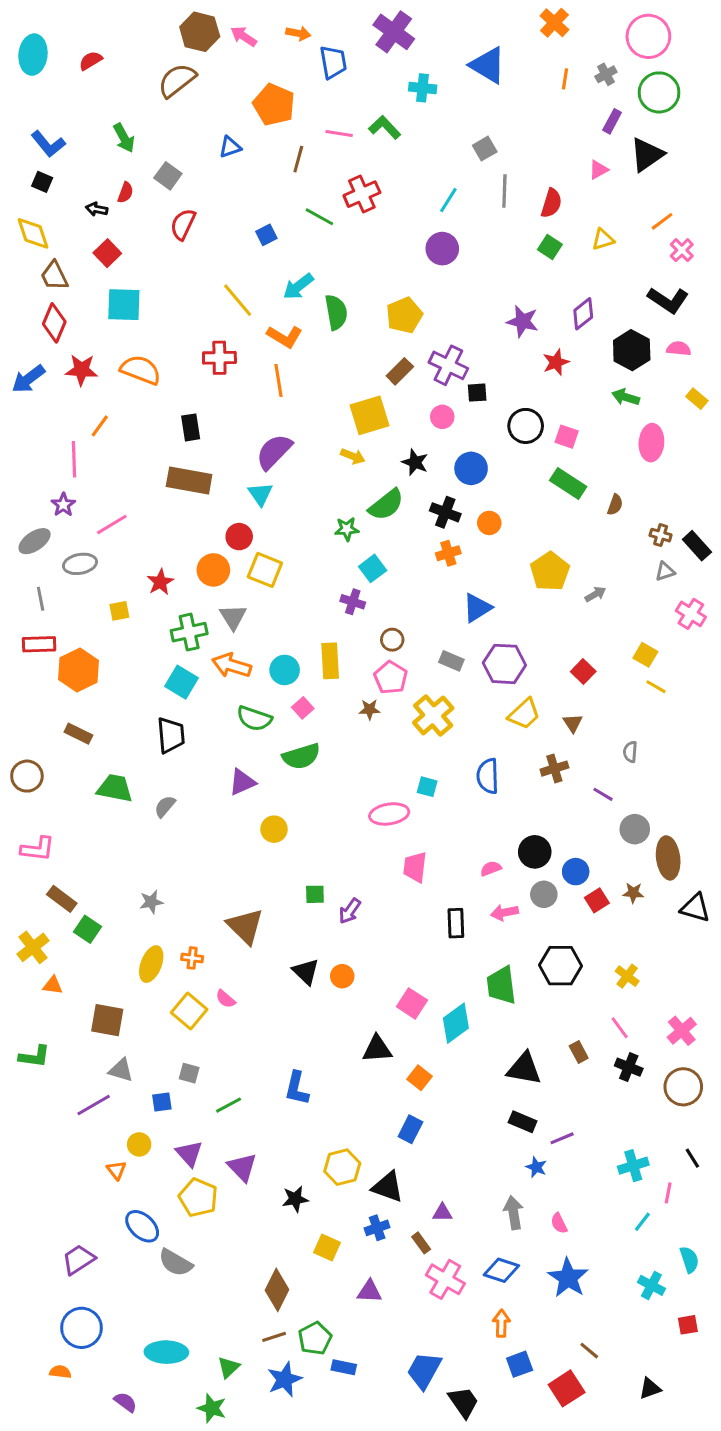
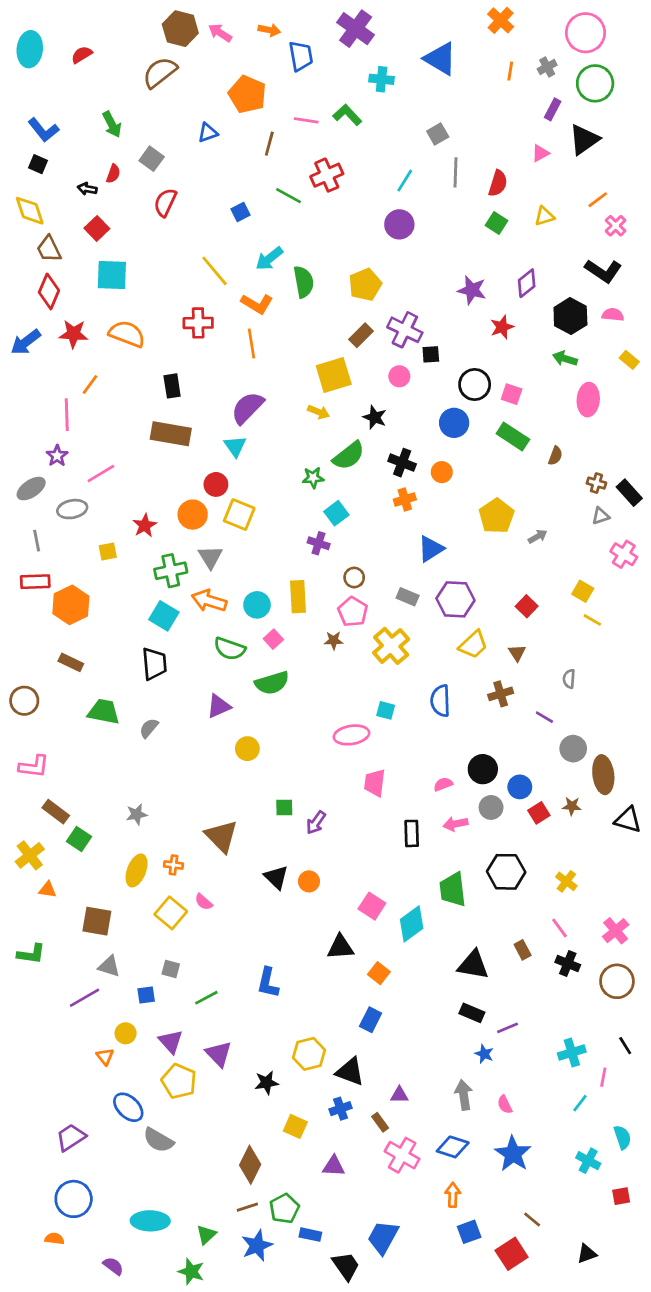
blue circle: (471, 468) -> (454, 423), moved
black trapezoid: (463, 1402) -> (346, 1266), moved

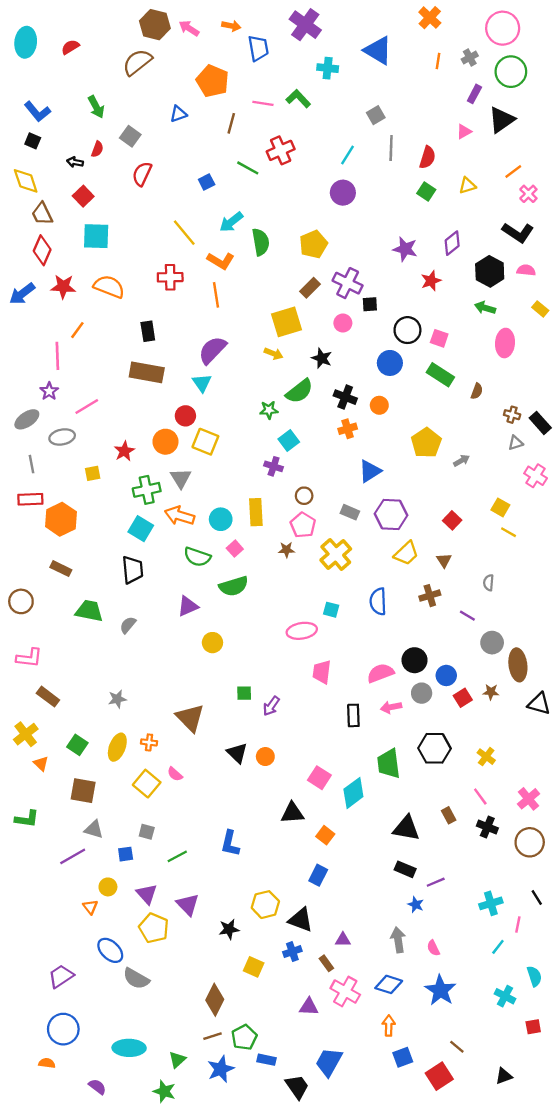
pink semicircle: (443, 784) -> (380, 673), size x1.6
green square: (79, 839) -> (77, 745), moved
orange triangle: (48, 890) -> (41, 764), turned 35
purple triangle: (334, 1166) -> (309, 1007), moved

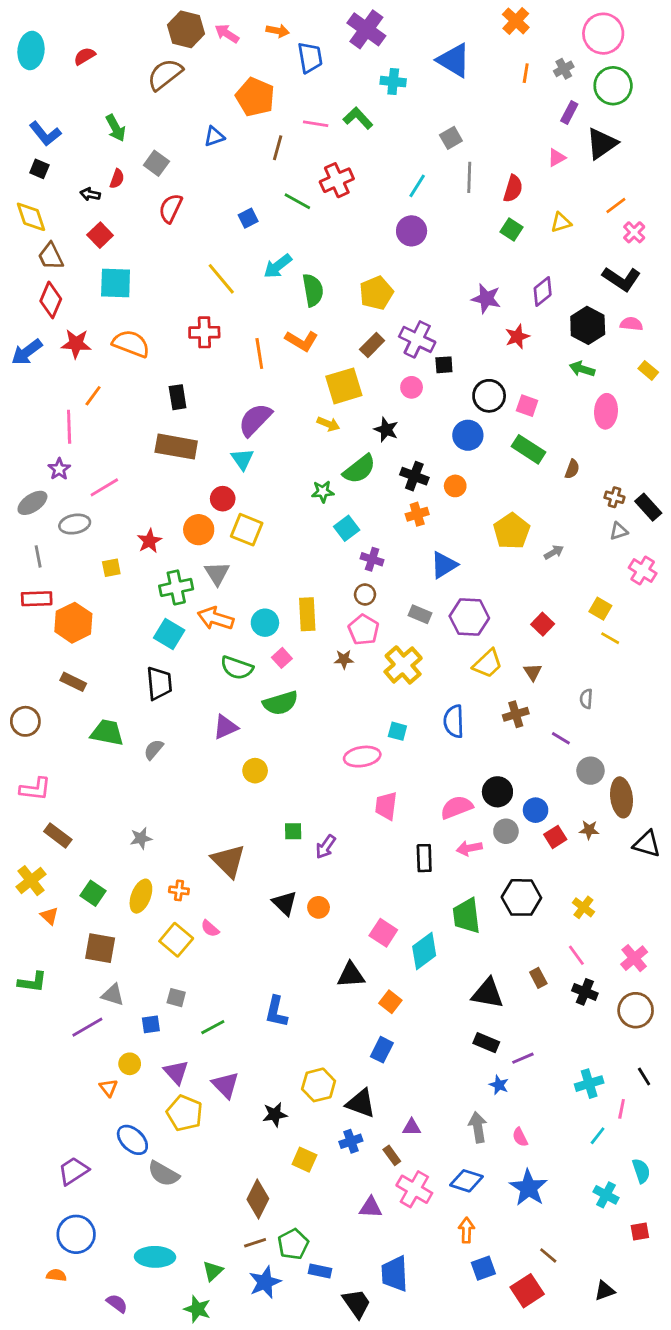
orange L-shape: (221, 261) -> (302, 341), moved
purple cross: (274, 466) -> (372, 559), moved
blue trapezoid: (329, 1062) -> (395, 1274), turned -32

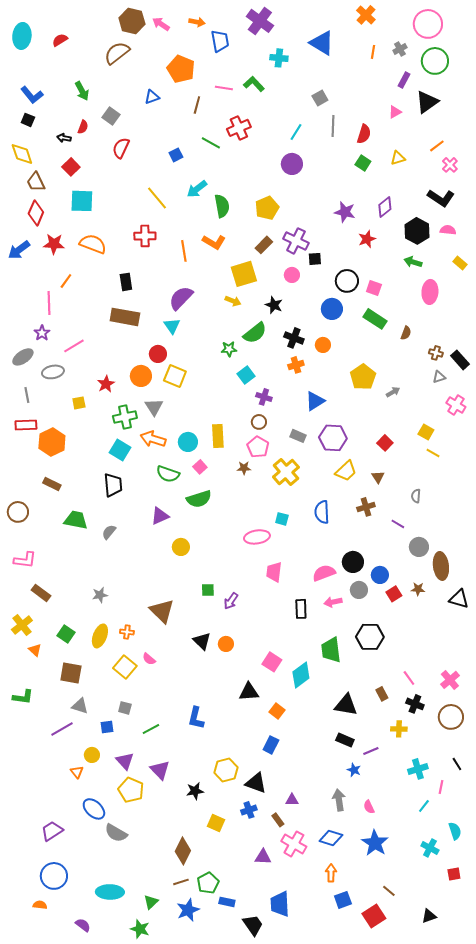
yellow cross: (583, 907) -> (399, 729), moved, turned -35

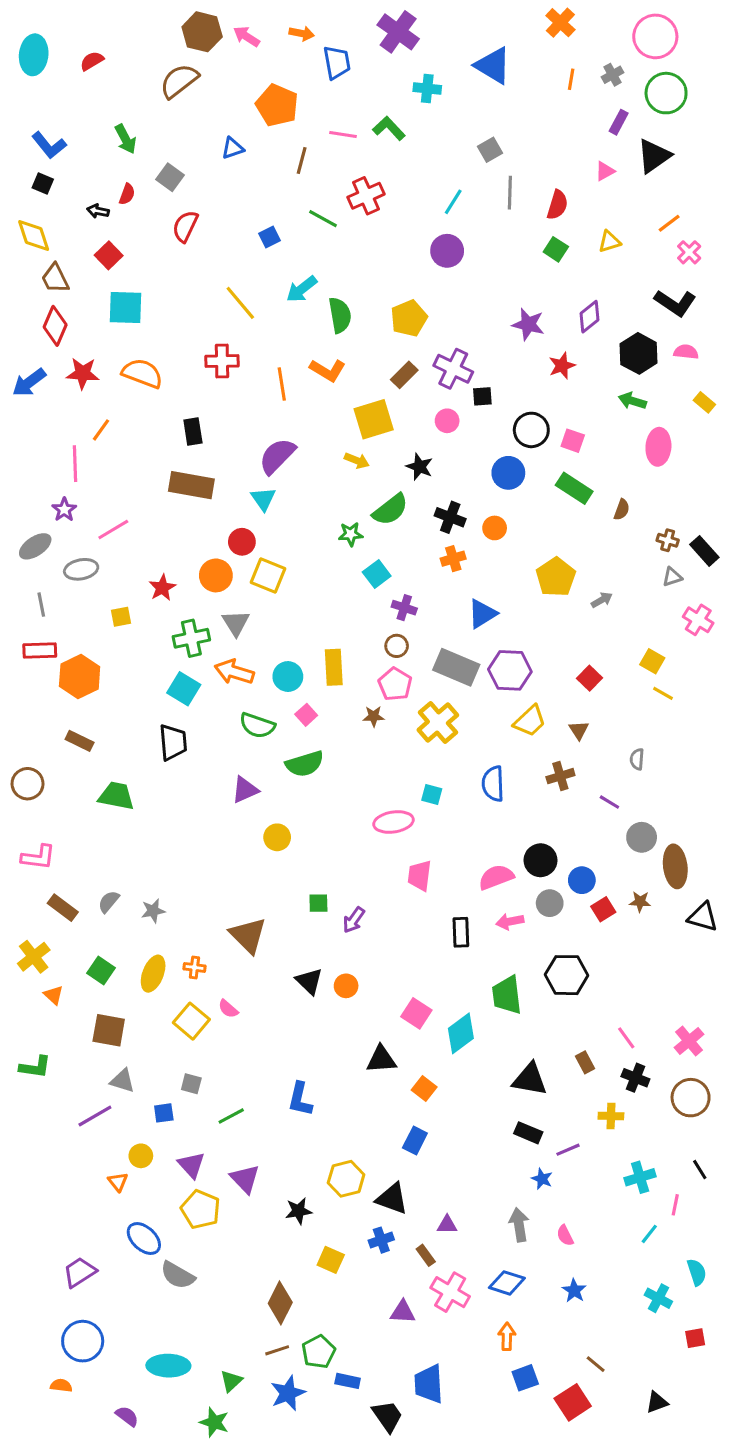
gray rectangle: (298, 436) -> (456, 667), size x1.8
gray semicircle: (109, 532) -> (109, 902), moved
blue star: (375, 843) -> (574, 1291), size x0.6

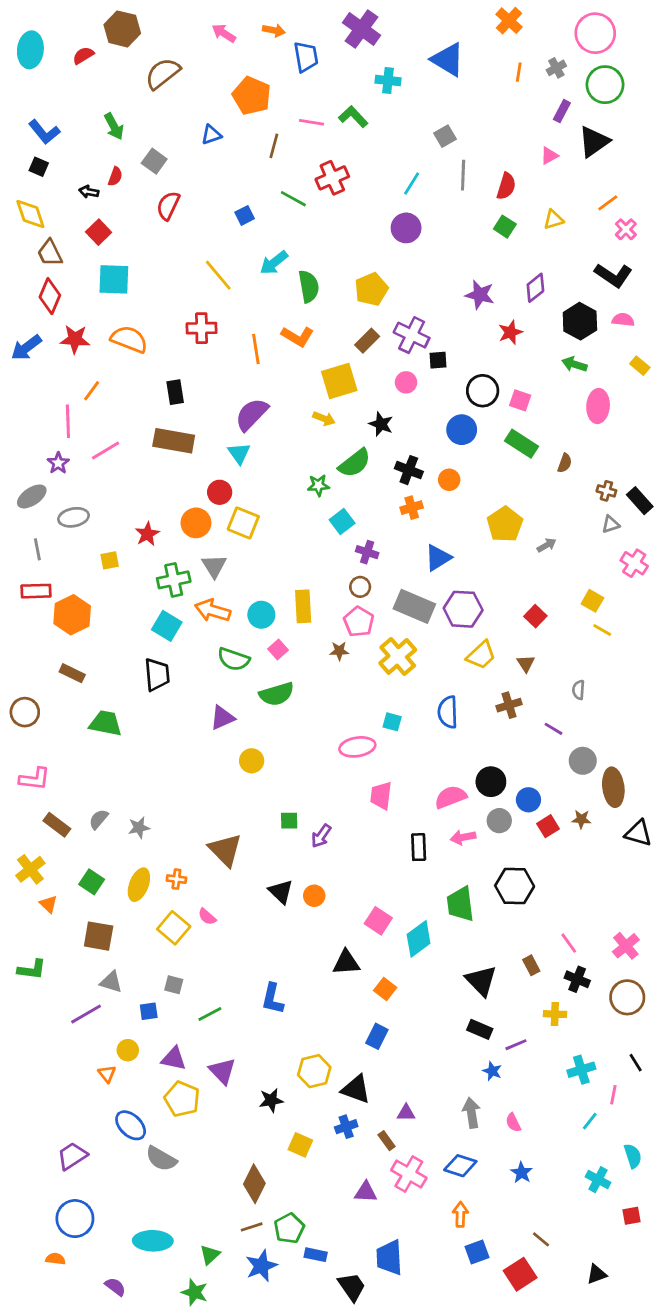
brown hexagon: (202, 32) -> (122, 29), moved
pink line: (113, 530) -> (106, 451), moved
black triangle: (530, 1079) -> (481, 981), turned 36
purple triangle: (191, 1165) -> (174, 1059), turned -36

